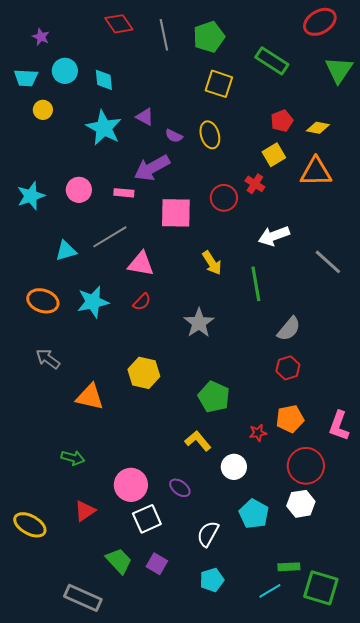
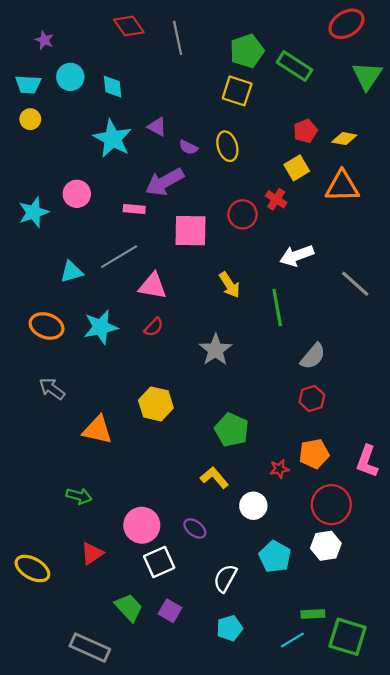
green pentagon: (209, 37) -> (247, 51), moved
yellow circle: (43, 110) -> (30, 119), moved
pink circle: (79, 190) -> (77, 194), moved

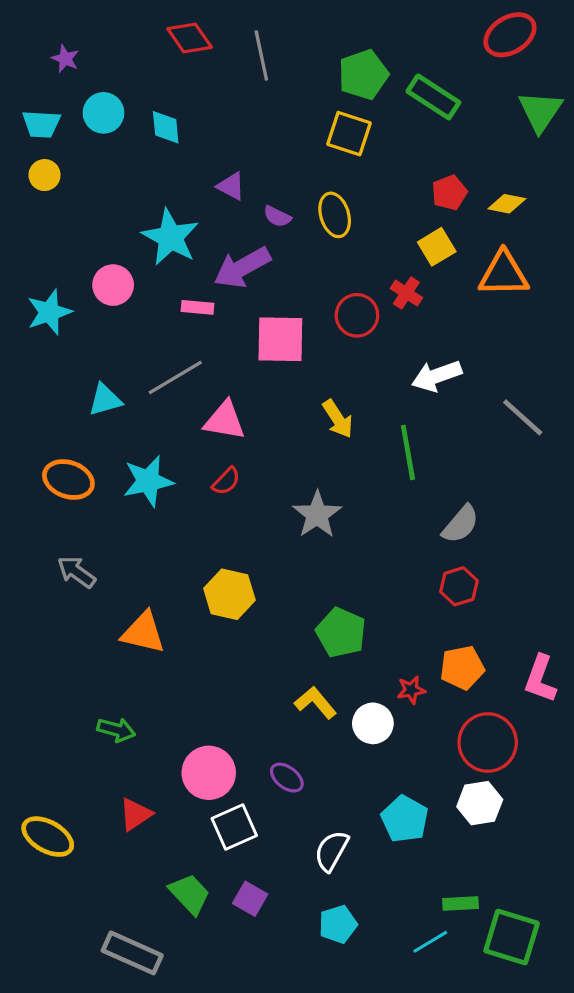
cyan star: (113, 139) -> (170, 237), moved
white circle: (253, 506) -> (373, 723), moved

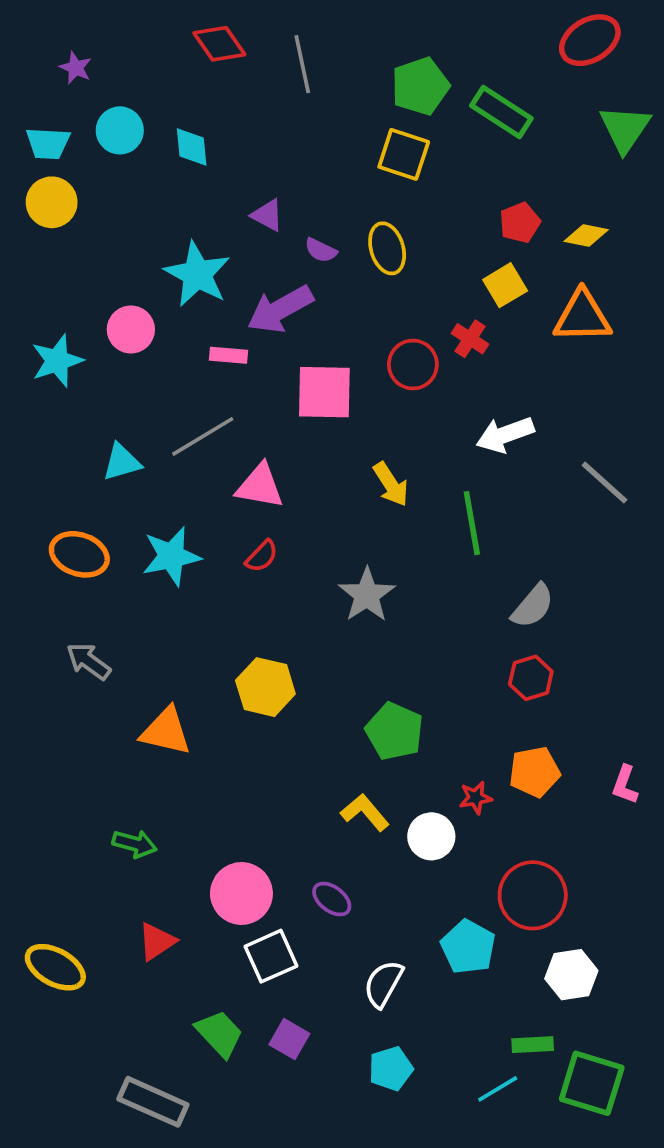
yellow circle: (45, 175) -> (52, 202), size x1.4
pink L-shape: (540, 679) -> (625, 785), size x0.7
red circle: (488, 743) -> (533, 895), moved
white hexagon: (480, 803) -> (571, 975), moved

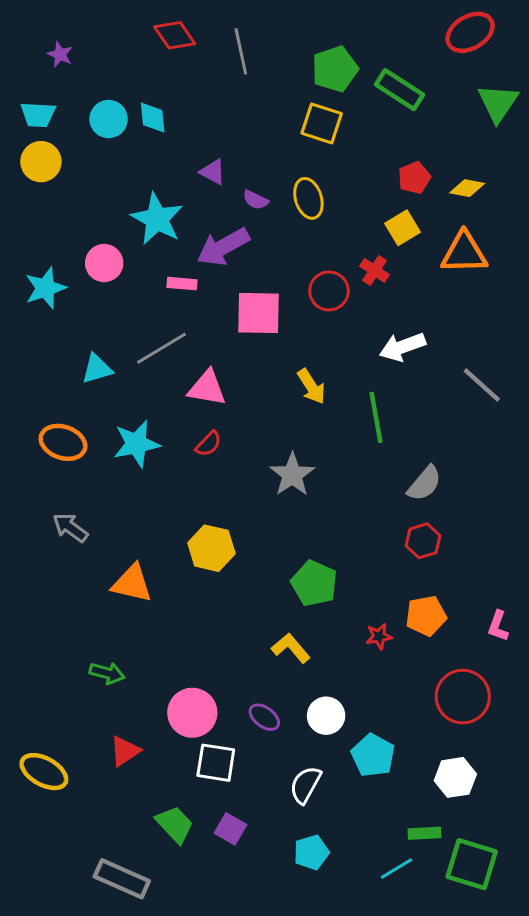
cyan circle: (120, 130) -> (109, 119), moved
white circle: (431, 836) -> (326, 716), moved
red circle: (533, 895) -> (463, 697), moved
white square: (271, 956) -> (216, 763), turned 33

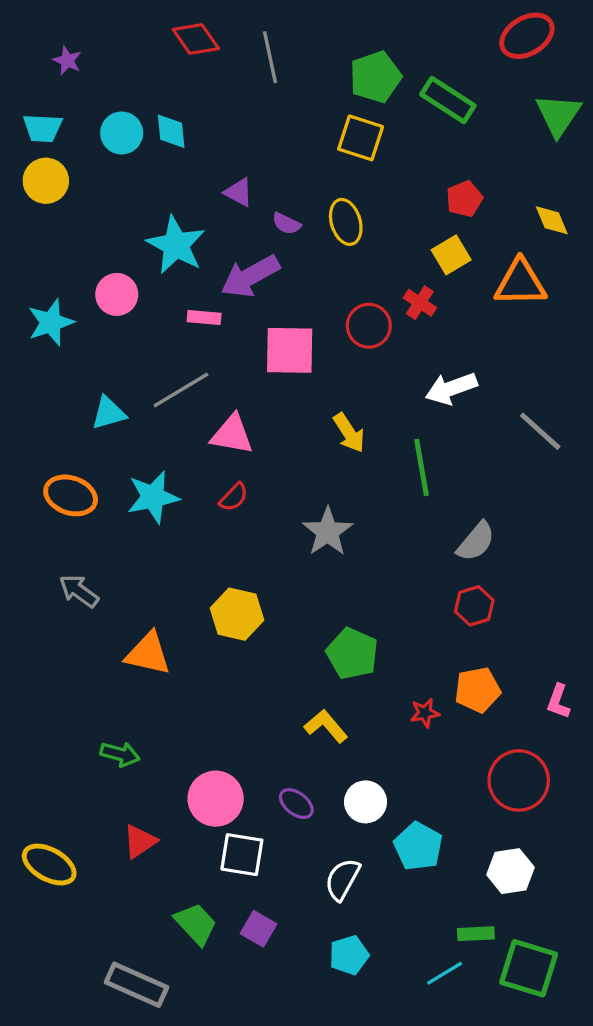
yellow diamond: (467, 188) -> (552, 220), moved, turned 56

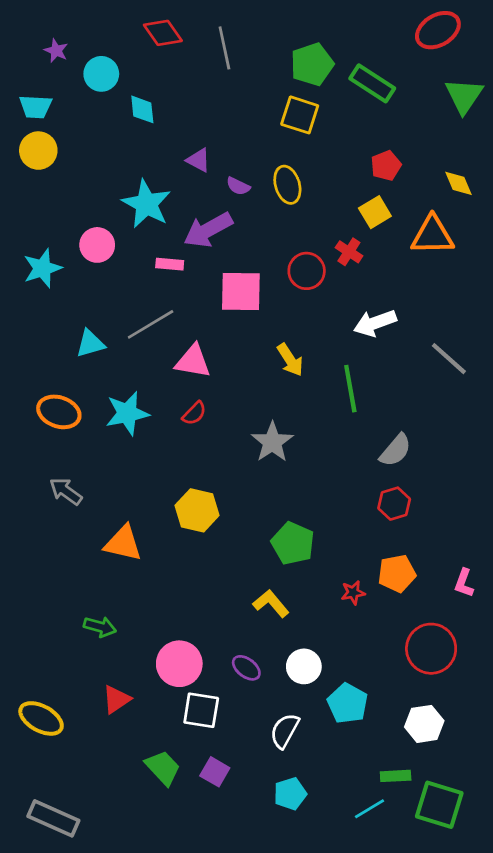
cyan circle: (122, 133) -> (101, 74), moved
gray rectangle: (136, 985) -> (53, 818), moved

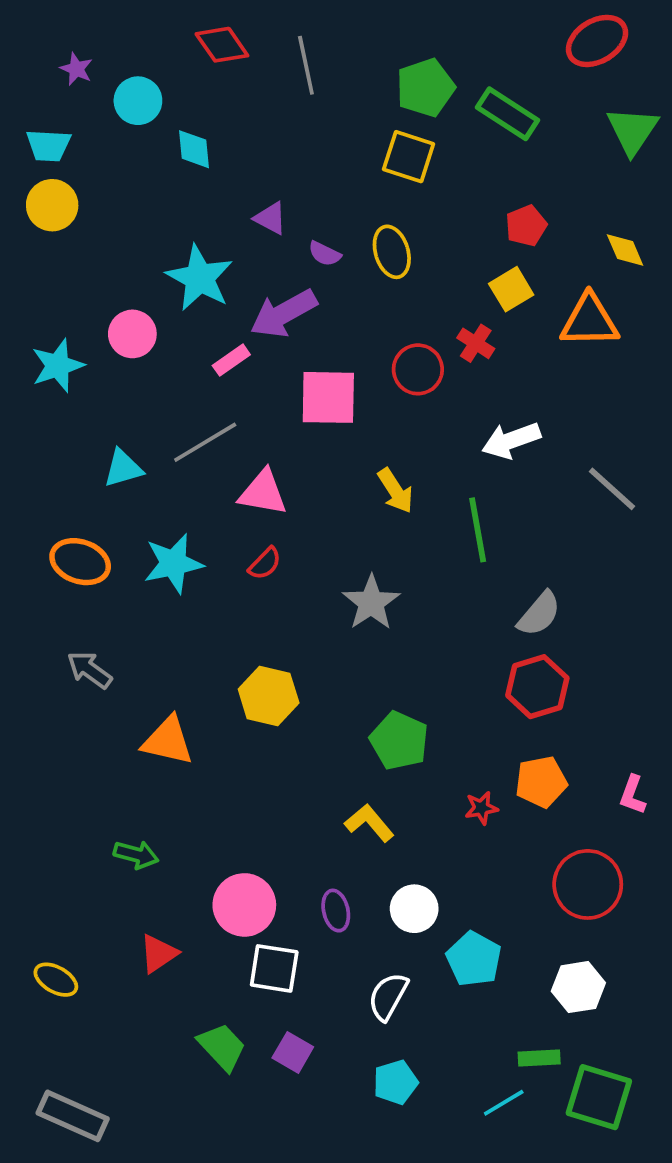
pink rectangle: (170, 264) -> (231, 360), turned -40
red hexagon: (394, 504) -> (537, 687), size x1.4
purple ellipse: (246, 668) -> (336, 911), turned 40
yellow ellipse: (41, 718) -> (56, 980), size x0.7

